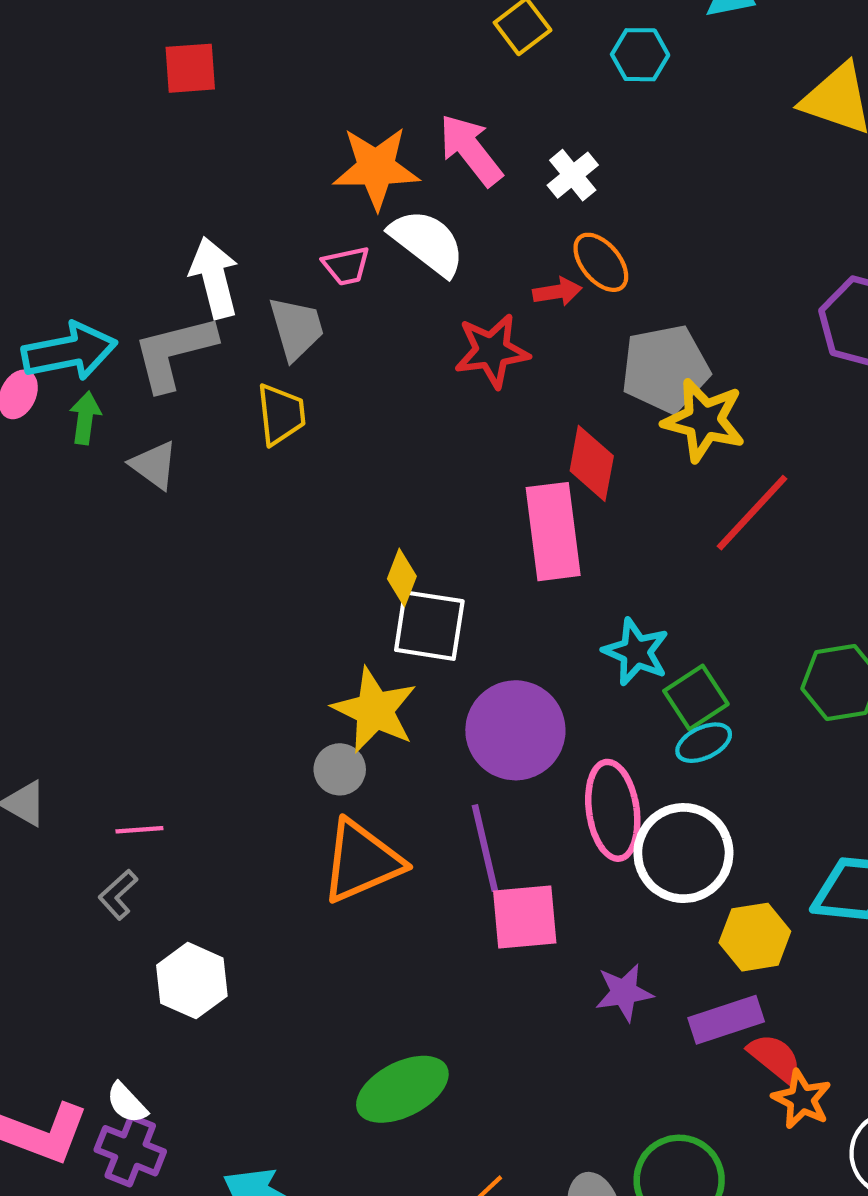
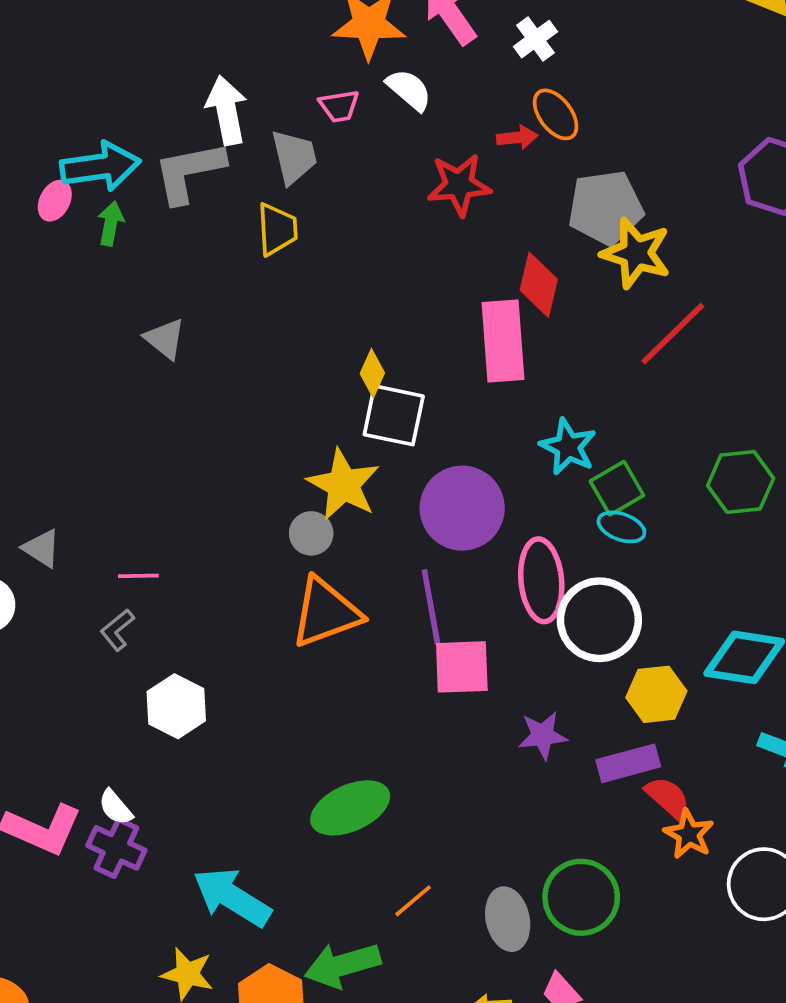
white semicircle: (427, 242) -> (409, 90), size x0.7
gray triangle: (154, 465) -> (165, 339), moved
cyan ellipse: (704, 743) -> (621, 527), turned 42

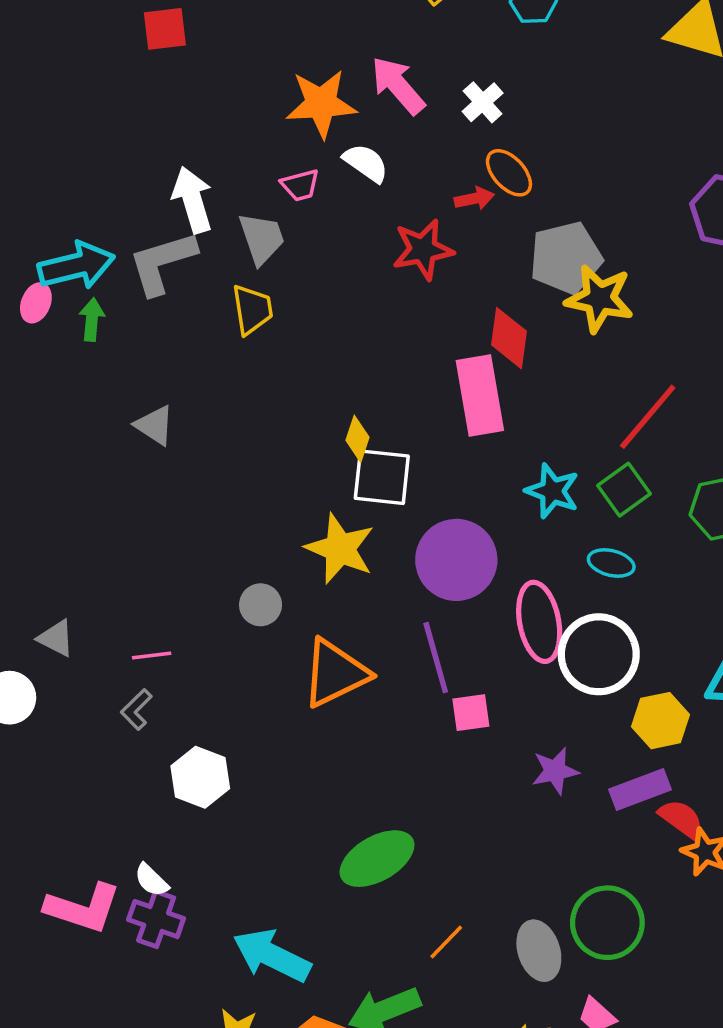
red line: (673, 334) -> (648, 417), moved
green square: (617, 488) -> (624, 490), moved
gray circle: (311, 533) -> (261, 605), moved
pink square: (462, 667) -> (471, 713), size x0.7

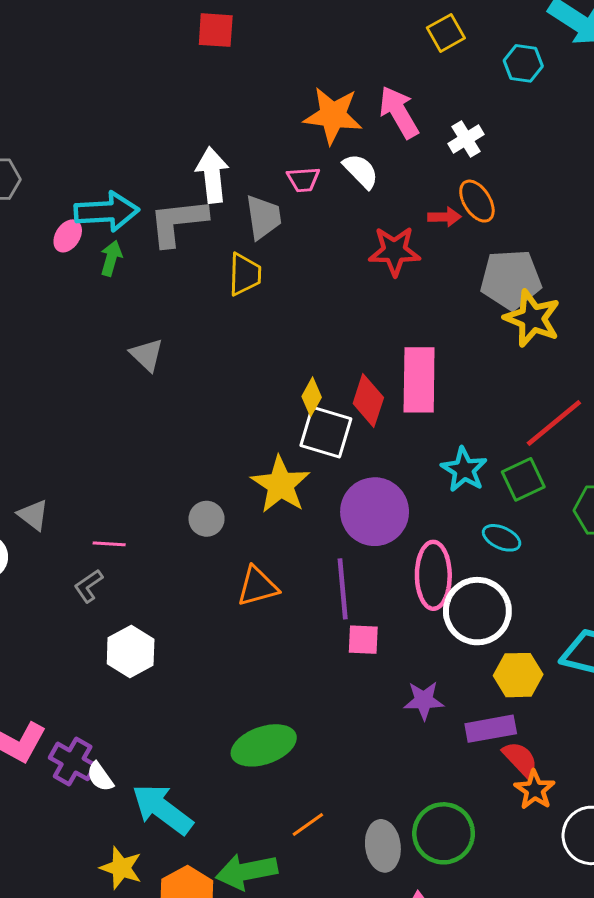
red diamond: (509, 338) -> (368, 401), moved
orange triangle: (335, 673) -> (258, 586), size x0.7
white semicircle: (151, 880) -> (100, 777), moved

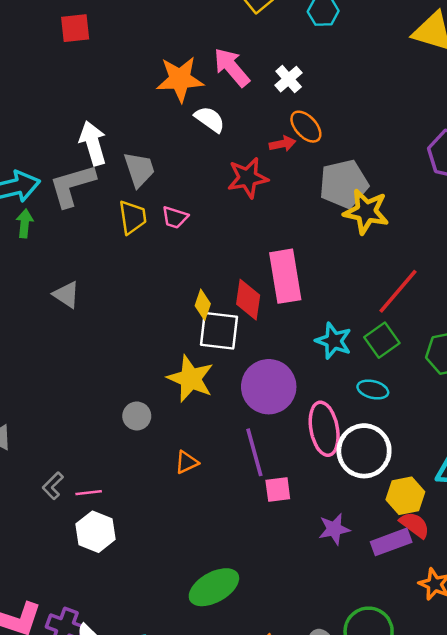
pink trapezoid: (303, 179) -> (175, 217), moved, turned 32
pink line: (109, 544) -> (89, 493), moved
orange triangle: (258, 586) -> (187, 462), size x0.7
red semicircle: (520, 759) -> (415, 525), moved

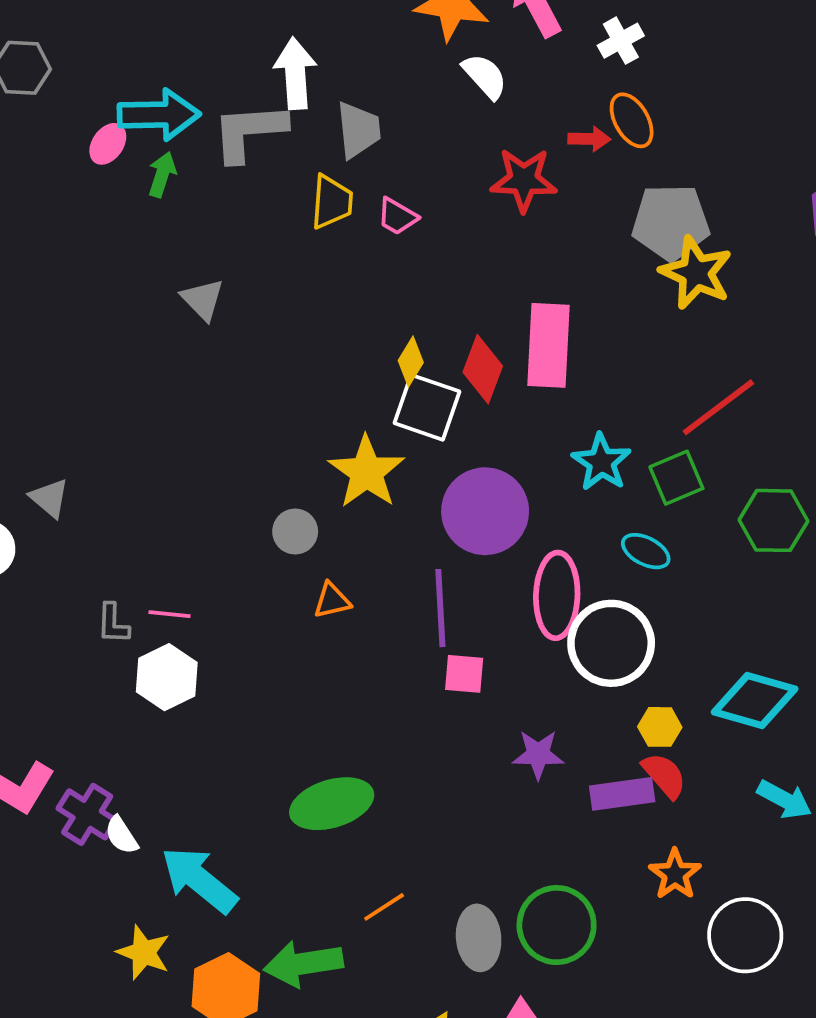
gray circle: (137, 416) -> (295, 531), moved
gray L-shape: (53, 486) -> (113, 624), moved, turned -56
yellow hexagon: (405, 496) -> (660, 727), size x0.7

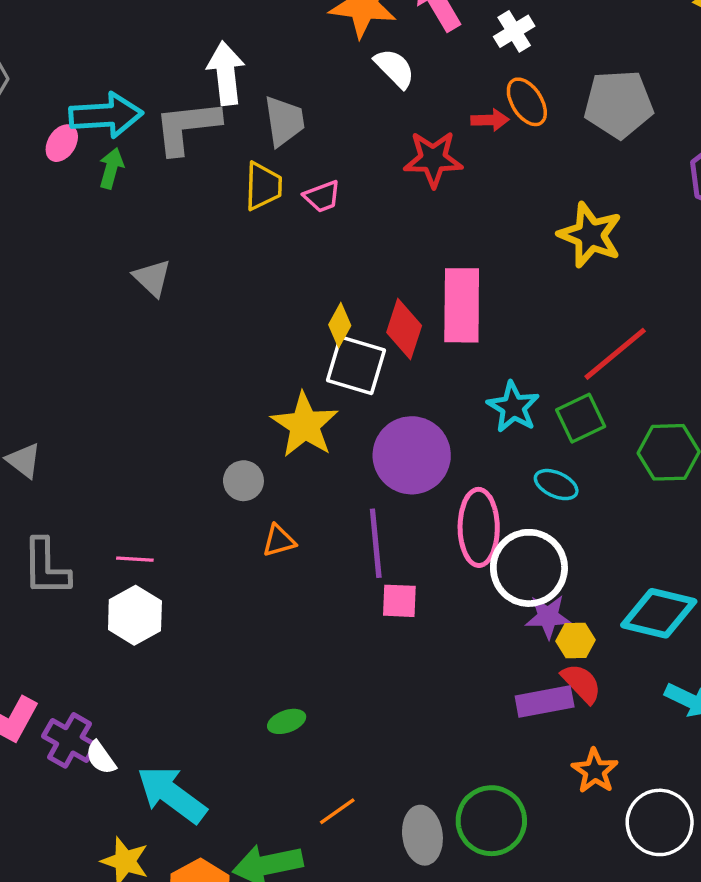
pink trapezoid: (397, 216) -> (322, 196), turned -48
gray pentagon: (671, 222) -> (619, 104), moved
gray L-shape: (113, 624) -> (46, 567), moved, size x1.6
purple star: (538, 754) -> (548, 617), moved
green ellipse: (332, 804) -> (287, 721), size x0.5

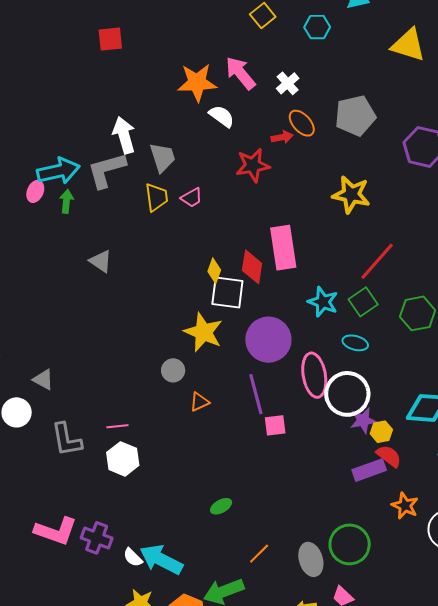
white semicircle: (101, 758) -> (133, 557), moved

